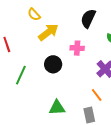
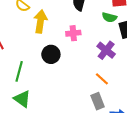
yellow arrow: (48, 32) -> (40, 21), turned -35
green triangle: (57, 108) -> (22, 99), moved, turned 48

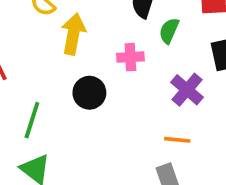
green semicircle: (109, 17) -> (169, 31), moved, turned 96
orange line: (102, 79) -> (177, 140), turned -40

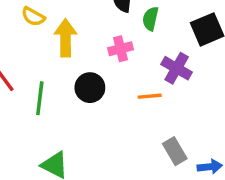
green line: (32, 120) -> (40, 98), moved
orange line: (177, 140) -> (150, 96), moved

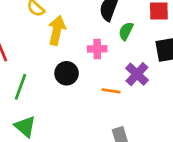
green line: (40, 98) -> (21, 87), moved

